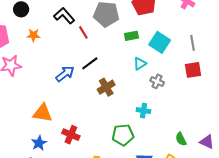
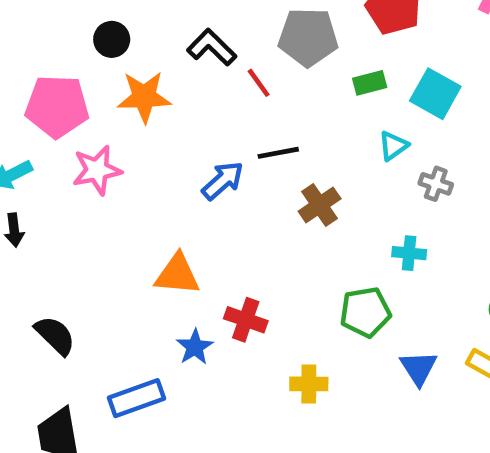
orange star: (33, 35) -> (144, 97), size x1.6
black line: (90, 63) -> (278, 153), turned 30
blue star: (39, 143) -> (195, 347), moved

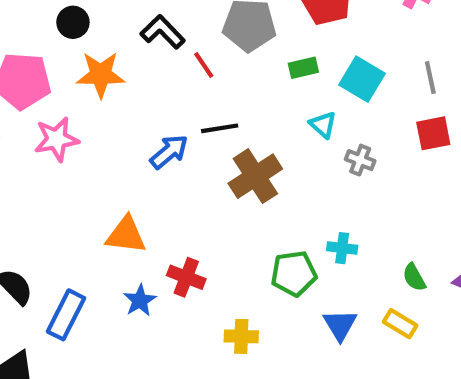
cyan triangle: (393, 146) -> (323, 125), turned -44
brown cross: (320, 205) -> (255, 176), size x1.4
cyan cross: (409, 253) -> (342, 248), moved
blue rectangle: (137, 398) -> (66, 315), moved, turned -45

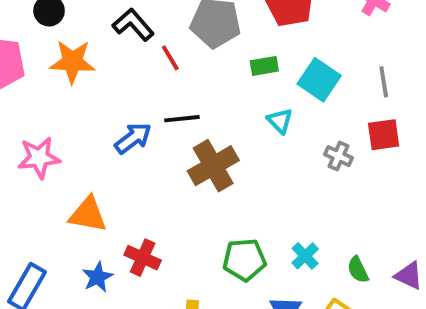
pink star: (57, 139) -> (39, 158), moved
gray cross: (360, 160) -> (339, 156), moved
cyan cross: (342, 248) -> (305, 256), moved, turned 36

